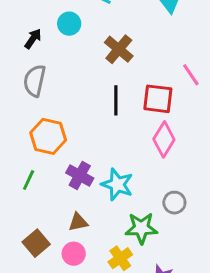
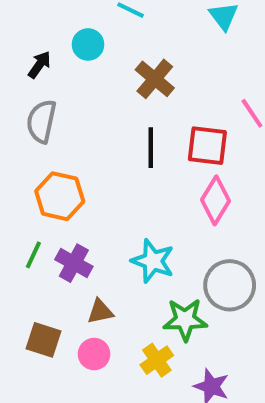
purple cross: (80, 175) -> (74, 263), moved
gray circle: (174, 203) -> (230, 285), size x1.6
brown square: (36, 243) -> (43, 340), turned -32

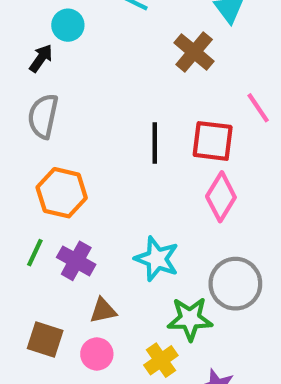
cyan circle: (88, 44) -> (68, 25), moved
brown cross: (155, 79) -> (194, 52), moved

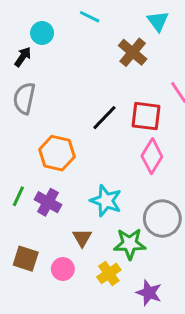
black line: (155, 143) -> (104, 118), turned 44
orange hexagon: (62, 193) -> (57, 153), moved
brown triangle: (103, 311) -> (82, 238), moved, turned -48

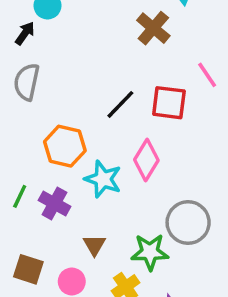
pink diamond: (152, 156) -> (146, 160), moved
cyan star: (106, 201) -> (103, 179), moved

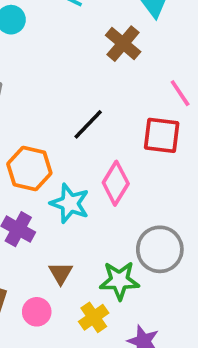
red square: (169, 103) -> (162, 135), moved

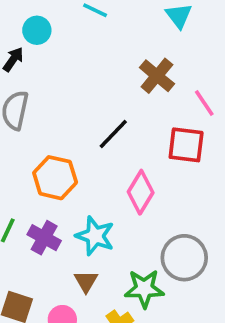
brown cross: (123, 44) -> (157, 76), moved
cyan star: (70, 203) -> (95, 236), moved

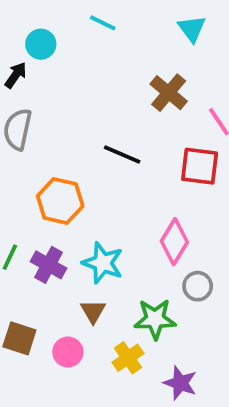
black line: (113, 134) -> (122, 155), turned 69
pink diamond: (141, 192) -> (174, 242), moved
gray circle: (184, 258) -> (198, 286), size x0.6

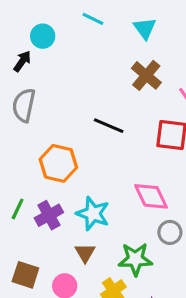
cyan triangle: (192, 29) -> (145, 28), moved
pink diamond: (174, 242) -> (151, 196), turned -57
purple cross: (49, 265) -> (49, 215), turned 32

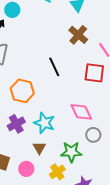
black line: (109, 126) -> (54, 67), turned 42

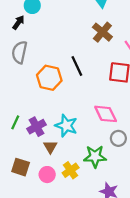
orange hexagon: (22, 91) -> (49, 78), moved
brown triangle: (39, 148) -> (50, 147), moved
yellow cross: (57, 172) -> (71, 170), moved

